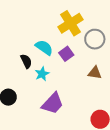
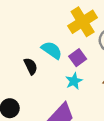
cyan star: (42, 74) -> (74, 81), moved

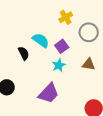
yellow cross: (83, 22) -> (66, 17), size x0.6

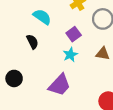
cyan semicircle: (41, 40) -> (42, 17), moved

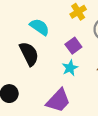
black semicircle: (32, 42) -> (29, 54), size x1.5

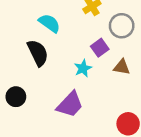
purple square: (73, 46) -> (100, 48), moved

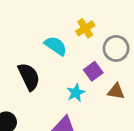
cyan semicircle: (49, 23) -> (56, 46), moved

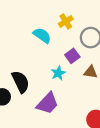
black semicircle: (29, 77) -> (21, 82), moved

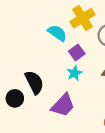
yellow cross: (66, 21) -> (82, 18), size x1.5
purple square: (72, 56) -> (77, 53), moved

